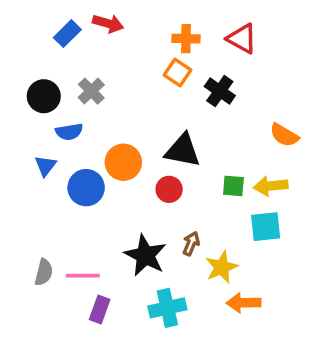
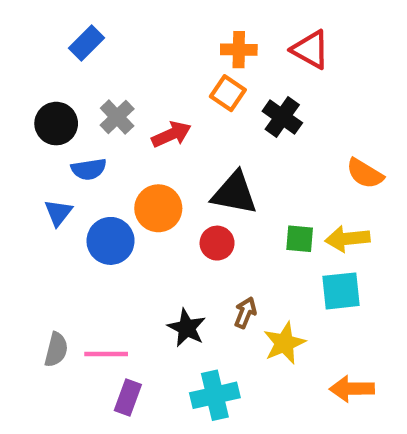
red arrow: (108, 23) -> (171, 134), moved, turned -40
black star: (145, 255) -> (187, 328), size x0.7
orange arrow: (244, 303) -> (352, 389), moved

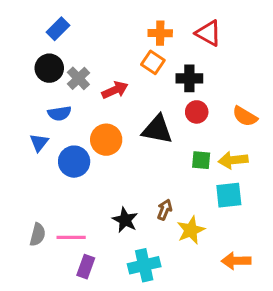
black cross: (282, 117) -> (189, 78), turned -35
black circle: (56, 124) -> (49, 68), moved
red circle: (217, 243) -> (197, 112), moved

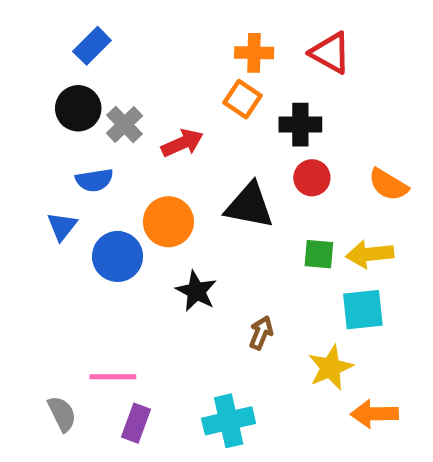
black star: (125, 220) -> (196, 291), moved
yellow star: (191, 230) -> (330, 368), moved
gray semicircle: (38, 235) -> (62, 414), moved, turned -40

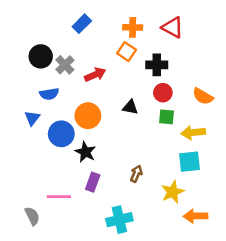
blue rectangle: (92, 46) -> (82, 24), moved
black triangle: (249, 206) -> (130, 107), size x0.6
green square: (319, 254) -> (166, 117), moved
black star: (196, 291) -> (85, 152), moved
purple rectangle: (136, 423) -> (93, 182), moved

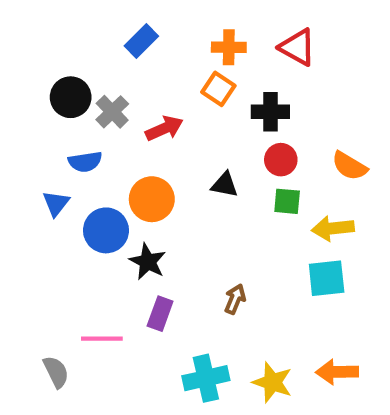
yellow star: (173, 192) -> (272, 382), moved, turned -30

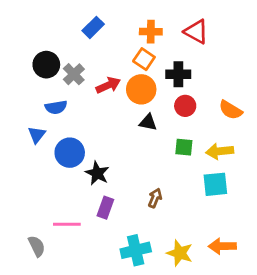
orange circle: (152, 199) -> (141, 89), moved
green square: (287, 201) -> (184, 147), moved

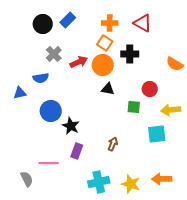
black circle: (46, 65) -> (43, 24), moved
red circle: (185, 106) -> (150, 89), moved
orange semicircle: (231, 110) -> (175, 64), moved
blue triangle: (37, 135) -> (20, 93), moved, turned 40
yellow arrow: (220, 151) -> (171, 110), moved

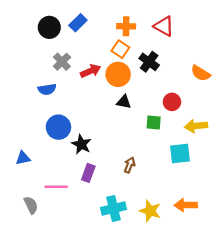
black cross: (130, 54) -> (149, 62), turned 36
blue triangle: (20, 93) -> (23, 158), moved

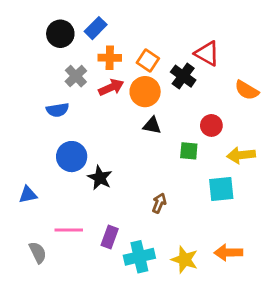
orange cross: (126, 26) -> (110, 58), moved
red triangle: (164, 26) -> (207, 53), moved
purple rectangle: (88, 173) -> (110, 237), moved

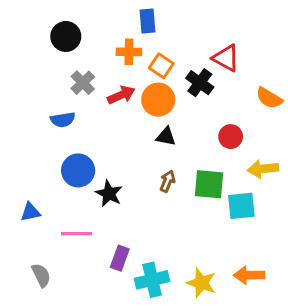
blue rectangle: (96, 28) -> (147, 21), moved, turned -50
orange cross: (110, 58) -> (129, 52), moved
green square: (189, 151) -> (209, 184), moved, size x1.5
brown arrow: (159, 203) -> (167, 181), moved
pink line: (69, 230) -> (77, 234), moved

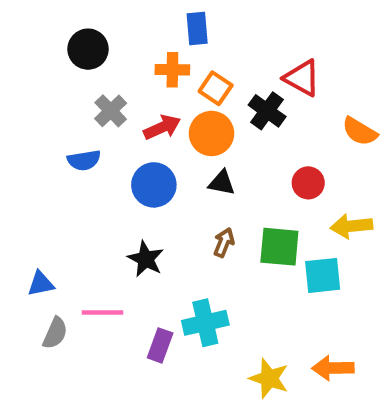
blue circle: (78, 170) -> (154, 185), moved
gray semicircle: (41, 275) -> (55, 333), moved, turned 50
cyan cross: (152, 280) -> (205, 323), moved

